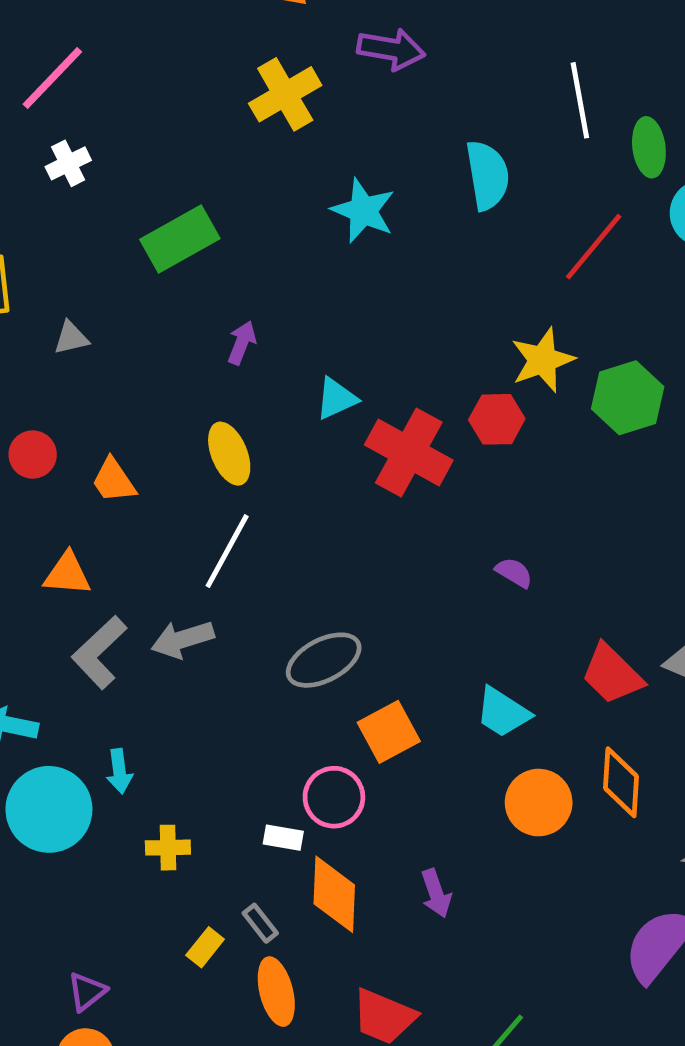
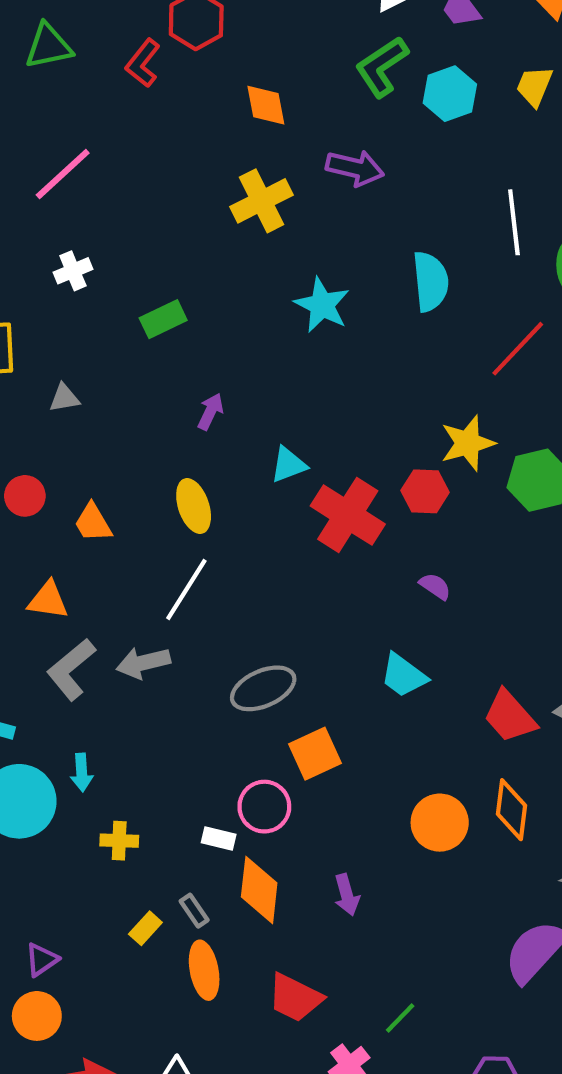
white cross: (68, 163) -> (73, 271), moved
green rectangle: (180, 239) -> (163, 319), size x0.7
purple semicircle: (514, 573) -> (435, 586), moved
cyan trapezoid: (503, 712) -> (403, 675), moved

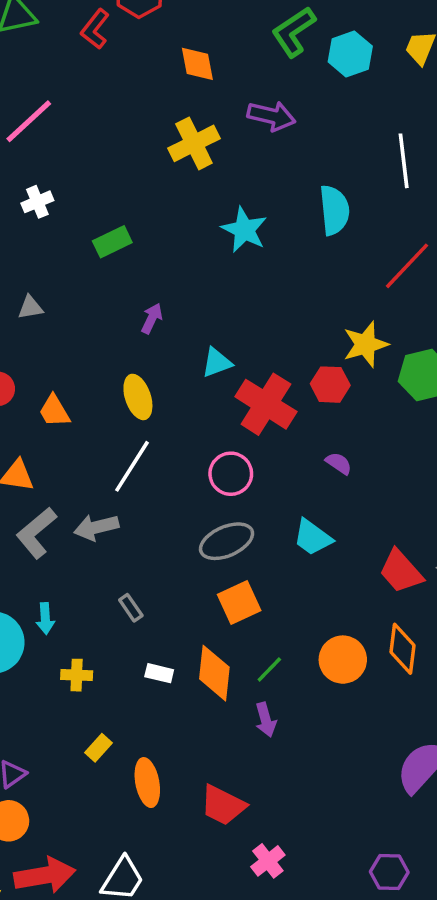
gray ellipse: (263, 688) -> (227, 541), moved
pink circle: (264, 807) -> (231, 474), moved
orange diamond: (259, 890) -> (214, 673), moved
gray rectangle: (194, 911) -> (131, 608), moved
green line: (400, 1018) -> (269, 669), moved

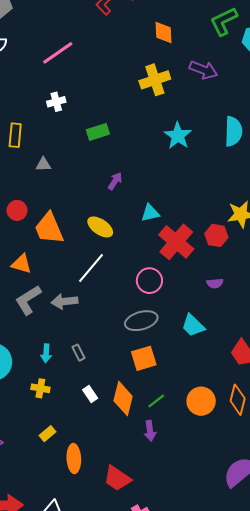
yellow ellipse: (138, 397) -> (100, 227), turned -45
orange trapezoid: (54, 411) -> (49, 228), size x1.6
purple semicircle: (339, 463) -> (215, 283), turned 133
cyan arrow: (45, 618) -> (46, 353), moved
white rectangle: (159, 673) -> (90, 394), turned 35

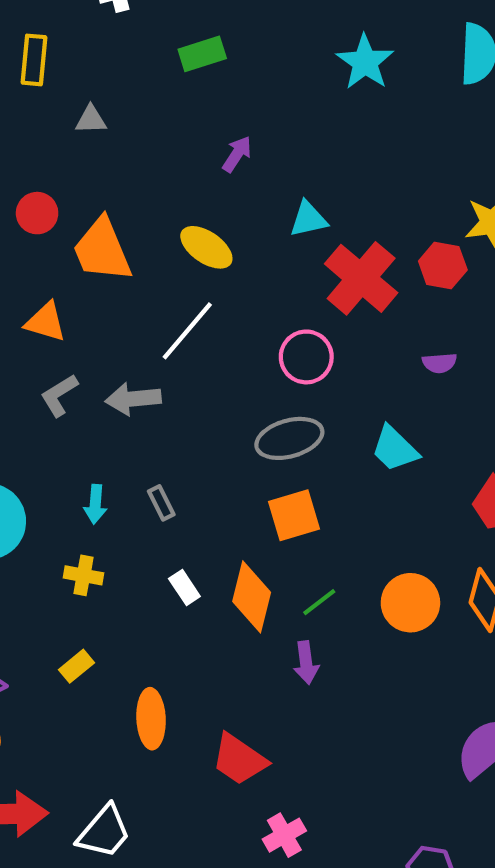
gray L-shape: (28, 300) -> (59, 395), size x0.7
yellow rectangle: (48, 434) -> (76, 666), moved

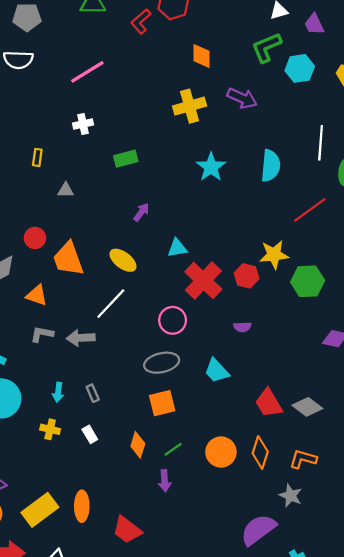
yellow rectangle: (34, 60) -> (37, 157), size x0.7
gray L-shape: (59, 395) -> (42, 334), turned 40
white rectangle: (184, 587) -> (90, 434), moved
orange diamond: (252, 597) -> (138, 445), size x0.7
yellow rectangle: (76, 666) -> (40, 510), moved, size x2.0

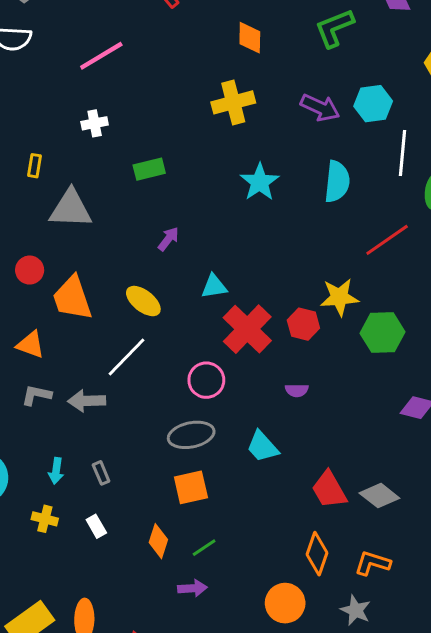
cyan hexagon: (300, 68) -> (373, 104), moved
purple arrow: (242, 98) -> (320, 108), moved
gray triangle: (66, 190) -> (71, 209), size x2.0
orange circle: (221, 452) -> (285, 603), moved
purple arrow: (165, 481) -> (192, 588), turned -90

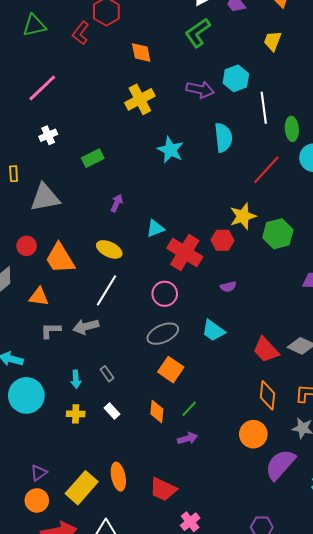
orange square: (191, 487) -> (171, 370), turned -30

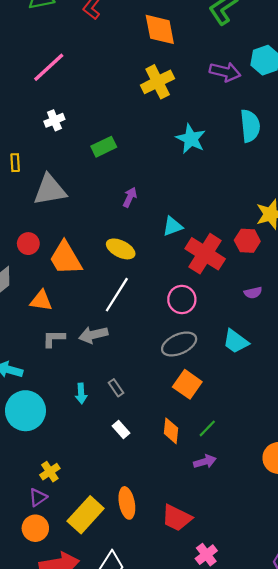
orange diamond: (141, 52) -> (160, 29), size x1.4
yellow cross: (76, 414) -> (50, 472), moved, turned -36

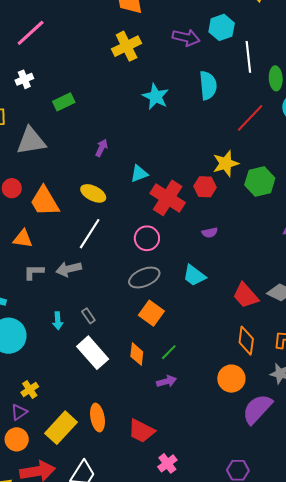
white cross: (54, 120) -> (24, 79), moved
green rectangle: (104, 147) -> (64, 102), moved
white rectangle: (121, 430) -> (93, 353), size x2.0

